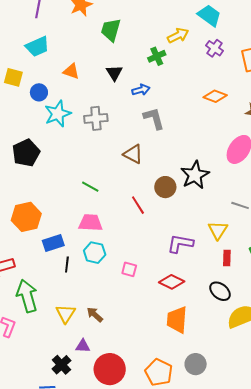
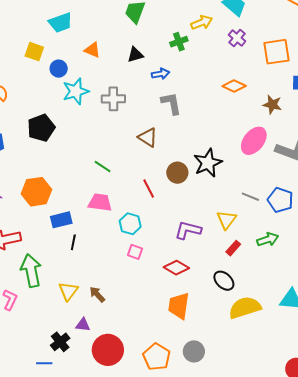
black triangle: (114, 73) -> (135, 55), turned 42
cyan hexagon: (95, 253) -> (130, 224), moved
red rectangle: (227, 258) -> (233, 248), turned 35

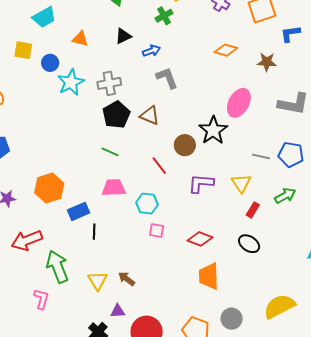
black pentagon: (41, 128) -> (116, 115), moved
pink ellipse: (254, 141) -> (239, 103), moved
purple L-shape: (188, 230) -> (201, 183), moved
yellow semicircle: (245, 308) -> (279, 306), moved

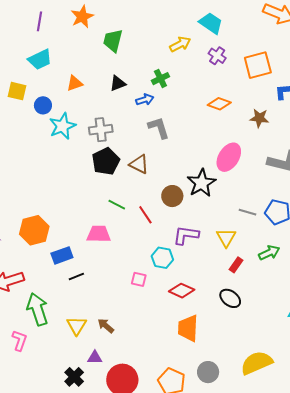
green cross: (164, 16) -> (160, 79), moved
orange triangle: (80, 39) -> (75, 83), turned -36
green line: (110, 152) -> (117, 205), moved
cyan hexagon: (147, 204) -> (162, 258), moved
black line: (94, 232) -> (76, 277), turned 63

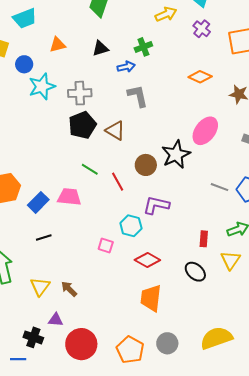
yellow triangle: (226, 238) -> (230, 260), moved
blue rectangle: (62, 255) -> (38, 202), moved, turned -30
red rectangle: (236, 265) -> (204, 239), turned -35
black cross: (74, 377) -> (33, 337), turned -30

